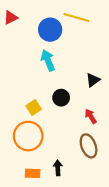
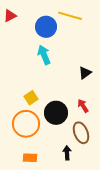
black circle: (61, 98) -> (56, 113), moved, size x1.5
black arrow: (58, 168) -> (67, 153), moved

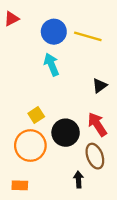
yellow line: (70, 16) -> (88, 36), moved
red arrow: (83, 106) -> (97, 124), size x1.5
orange rectangle: (30, 158) -> (20, 185), moved

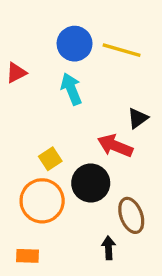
red triangle: (12, 19) -> (16, 73), moved
red arrow: (97, 124) -> (115, 146), moved, turned -35

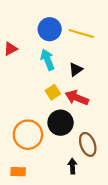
black triangle: (138, 118) -> (76, 69), moved
yellow square: (50, 159) -> (53, 92), moved

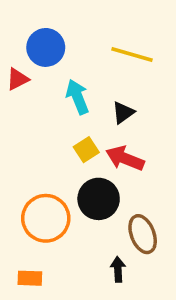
blue circle: (50, 29) -> (46, 47), moved

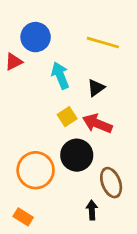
orange rectangle: (30, 278) -> (23, 217), turned 30

